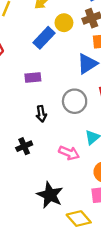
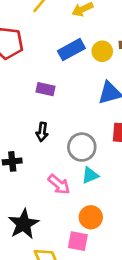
yellow circle: (64, 23) -> (102, 51), moved
gray circle: (75, 101) -> (82, 147), moved

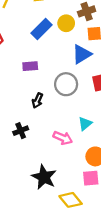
black arrow: (42, 132) -> (37, 101), turned 32
gray circle: (82, 147) -> (66, 84), moved

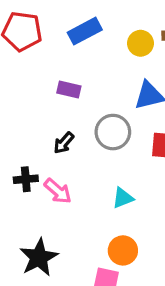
blue rectangle: (42, 29) -> (85, 31), moved
pink arrow: (63, 138) -> (58, 191), moved

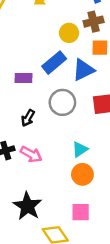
blue rectangle: (85, 31) -> (54, 63), moved
orange circle: (123, 250) -> (82, 174), moved

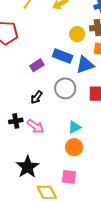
blue rectangle: (54, 63) -> (63, 56), turned 54
purple rectangle: (23, 78) -> (37, 65), turned -40

